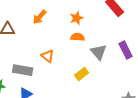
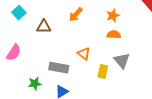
gray triangle: (99, 52) -> (122, 61), moved
yellow rectangle: (82, 74) -> (103, 72), moved, turned -40

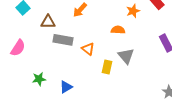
orange star: (113, 16) -> (133, 11), moved
gray rectangle: (59, 68) -> (63, 40), moved

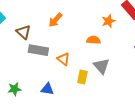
brown triangle: (48, 22) -> (23, 32), turned 42
blue triangle: (66, 87) -> (47, 89), moved, turned 40

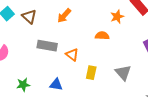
brown triangle: (23, 32) -> (29, 17), moved
gray triangle: (101, 66) -> (123, 73), moved

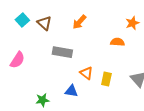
orange triangle: (72, 55) -> (86, 73), moved
green star: (23, 85) -> (42, 100), moved

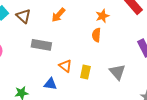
orange star: (132, 23) -> (102, 16), moved
orange semicircle: (117, 42) -> (96, 35), turned -88

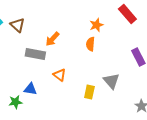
orange arrow: (58, 15) -> (52, 39), moved
yellow rectangle: (85, 72) -> (89, 92), moved
blue triangle: (50, 84) -> (30, 89), moved

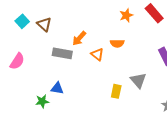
orange star: (96, 25) -> (126, 15), moved
orange semicircle: (90, 44) -> (117, 43), turned -96
orange triangle: (59, 75) -> (97, 54), moved

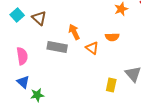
orange arrow: (79, 38) -> (74, 32), turned 112
pink semicircle: (17, 61) -> (22, 56), moved, turned -42
blue triangle: (57, 88) -> (23, 82), moved, turned 32

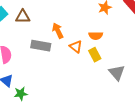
brown triangle: (39, 18) -> (23, 17), turned -42
yellow rectangle: (111, 85) -> (95, 55), moved, turned -40

